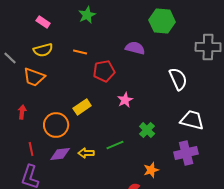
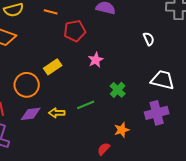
white semicircle: (178, 79) -> (149, 39), size x0.6

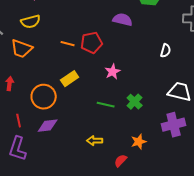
orange line: (51, 12) -> (68, 44), moved
white semicircle: (149, 39) -> (166, 51), turned 40
green line: (86, 105) -> (106, 105), moved, turned 36
yellow arrow: (57, 113) -> (95, 141), moved

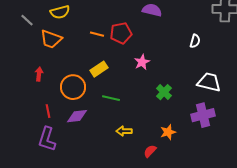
green line: (106, 105) -> (111, 98), moved

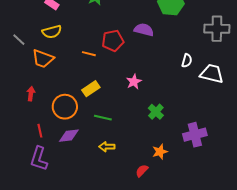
red pentagon: (121, 33) -> (113, 41), moved
white trapezoid: (209, 82) -> (212, 74), moved
yellow arrow: (124, 131) -> (107, 147), moved

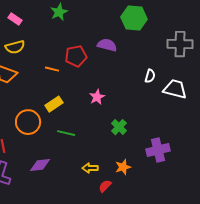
purple diamond: (69, 136) -> (40, 165), moved
yellow arrow: (107, 147) -> (90, 168), moved

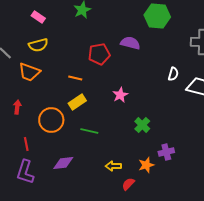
orange line: (52, 69) -> (75, 78), moved
purple cross: (158, 150) -> (166, 152), moved, size x0.7

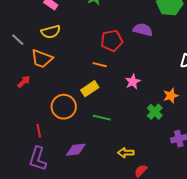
orange line: (75, 78) -> (100, 65), moved
red arrow: (17, 107) -> (24, 82), moved, turned 40
orange star: (146, 165) -> (171, 96), moved

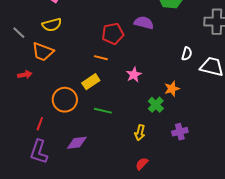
red arrow: (24, 82) -> (25, 75), turned 32
red line: (39, 131) -> (40, 124), turned 32
yellow arrow: (126, 153) -> (140, 133), moved, turned -77

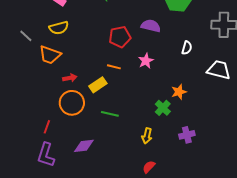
white semicircle: (187, 54) -> (187, 48), moved
orange line: (101, 58) -> (114, 67), moved
red arrow: (25, 75) -> (70, 78), moved
pink star: (134, 75) -> (146, 61), moved

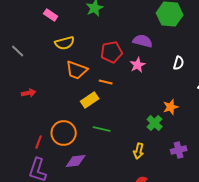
yellow semicircle: (59, 28) -> (65, 43), moved
orange trapezoid: (50, 55) -> (77, 70), moved
pink star: (146, 61) -> (138, 65), moved
red arrow: (70, 78) -> (29, 93), moved
orange circle: (72, 103) -> (64, 133), moved

